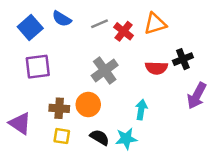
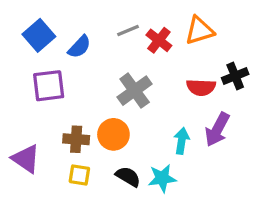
blue semicircle: (62, 19) -> (79, 47), moved, turned -78
purple arrow: (197, 96) -> (217, 130), moved

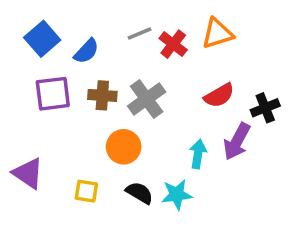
black cross: (235, 76) -> (265, 108), moved
red semicircle: (201, 87) -> (219, 95), turned -32
brown cross: (76, 139) -> (102, 95), moved

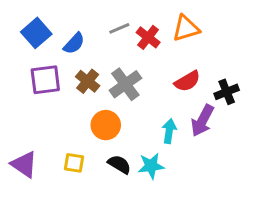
brown cross: (102, 95) -> (88, 81), turned 35
purple triangle: (28, 173) -> (24, 164), moved

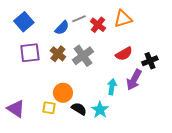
blue semicircle: (74, 43) -> (62, 28), moved
orange circle: (106, 125) -> (63, 93), moved
cyan star: (151, 166) -> (100, 110), turned -30

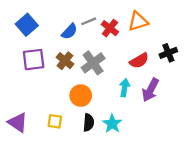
black cross: (150, 61) -> (168, 53), moved
cyan arrow: (112, 87) -> (125, 88), moved
orange circle: (63, 93) -> (81, 96), moved
black semicircle: (79, 109) -> (89, 122), turned 63

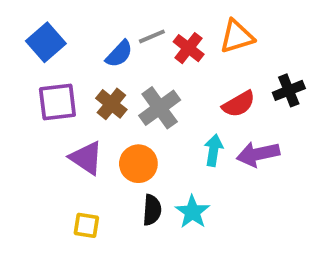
purple arrow: (150, 90) -> (258, 154), turned 50
yellow square: (55, 121) -> (86, 225), moved
purple triangle: (18, 122) -> (86, 158), moved

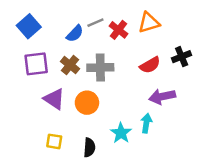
gray cross: (160, 108) -> (100, 67), turned 35
cyan arrow: (214, 150) -> (146, 123), moved
black semicircle: (152, 210) -> (89, 148), moved

